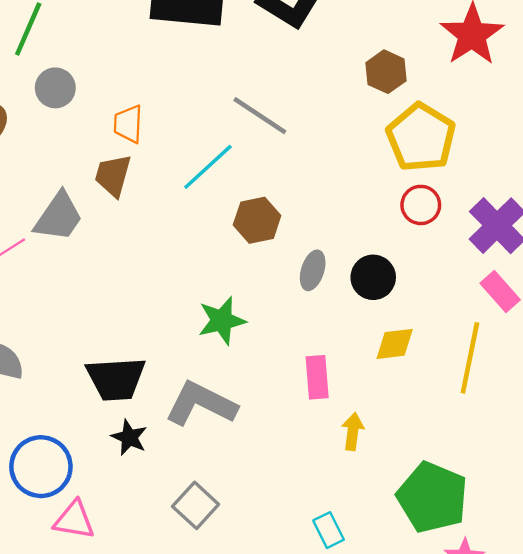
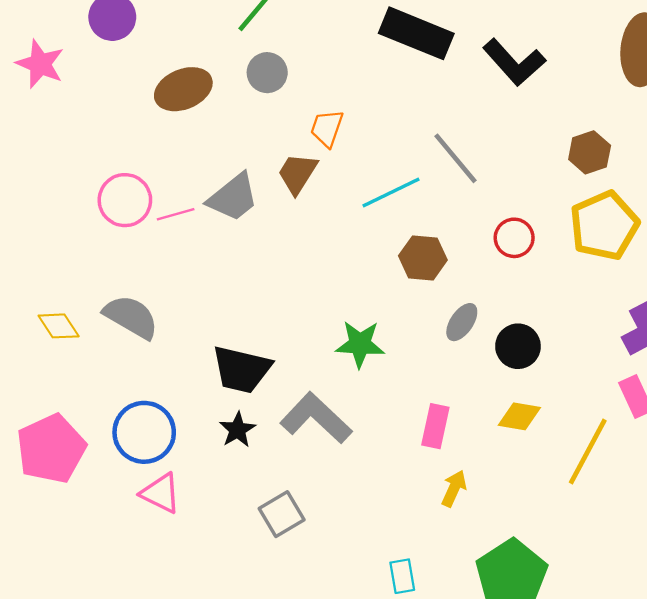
red circle: (421, 205) -> (514, 238), moved

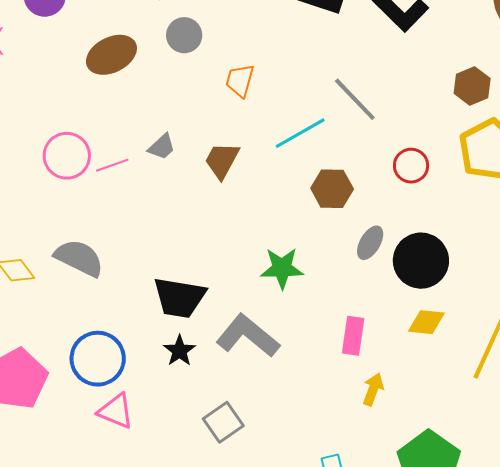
brown trapezoid: (297, 173) -> (222, 160), moved
gray trapezoid: (233, 197) -> (162, 147), size x0.6
black circle: (518, 346) -> (421, 261), size x1.4

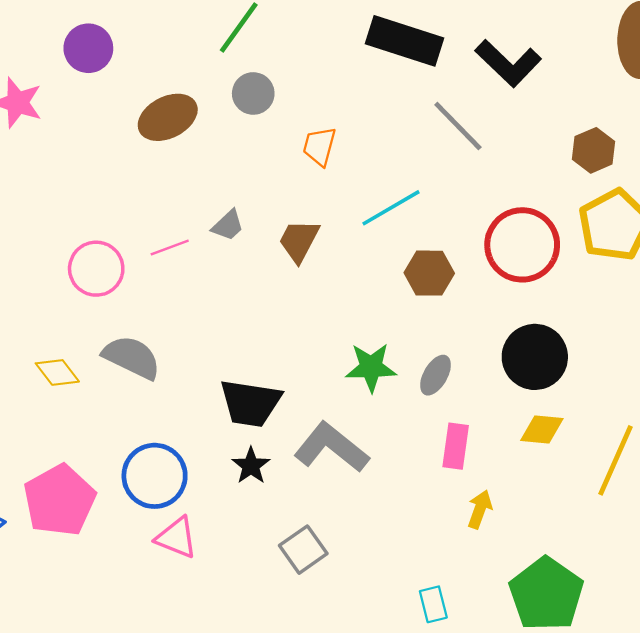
gray line: (355, 99) -> (458, 126), moved
pink circle: (67, 156) -> (96, 269), moved
red circle: (411, 166) -> (522, 245), size x1.8
gray ellipse: (370, 243) -> (435, 375), moved

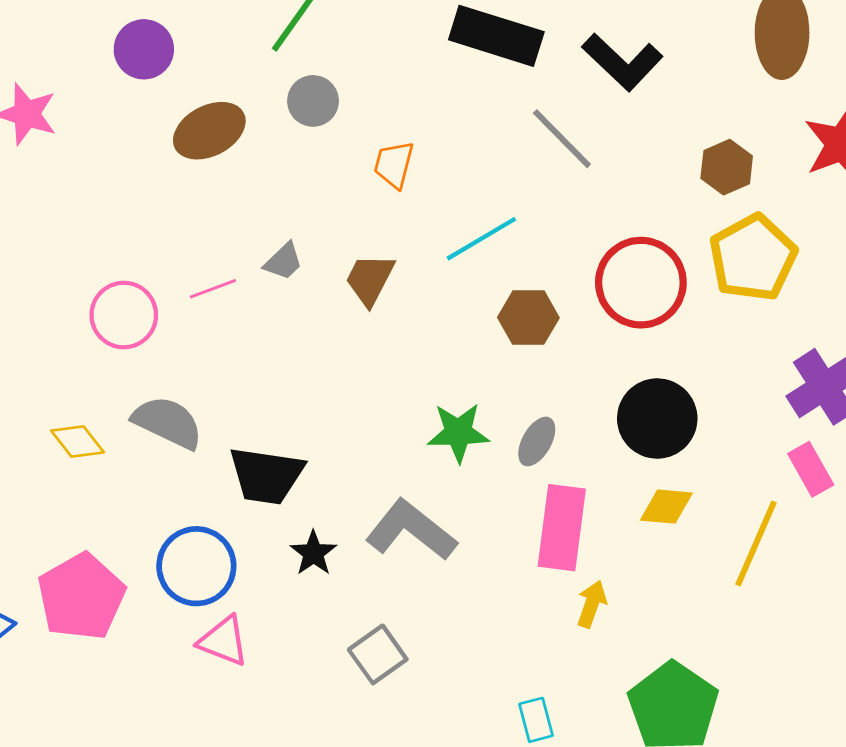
purple circle: (88, 48) -> (144, 49), moved
black trapezoid: (250, 403) -> (266, 476), moved
pink rectangle: (456, 446) -> (562, 528), size x1.5

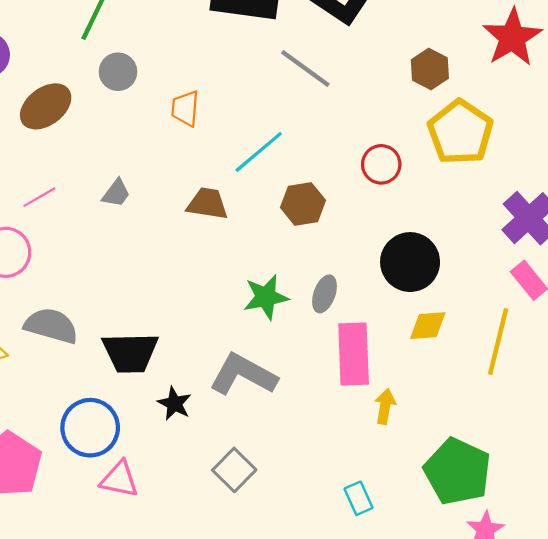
brown trapezoid: (370, 279) -> (207, 204), moved, turned 81
red circle: (641, 283) -> (381, 164), size x0.6
pink line: (213, 289) -> (39, 197), moved

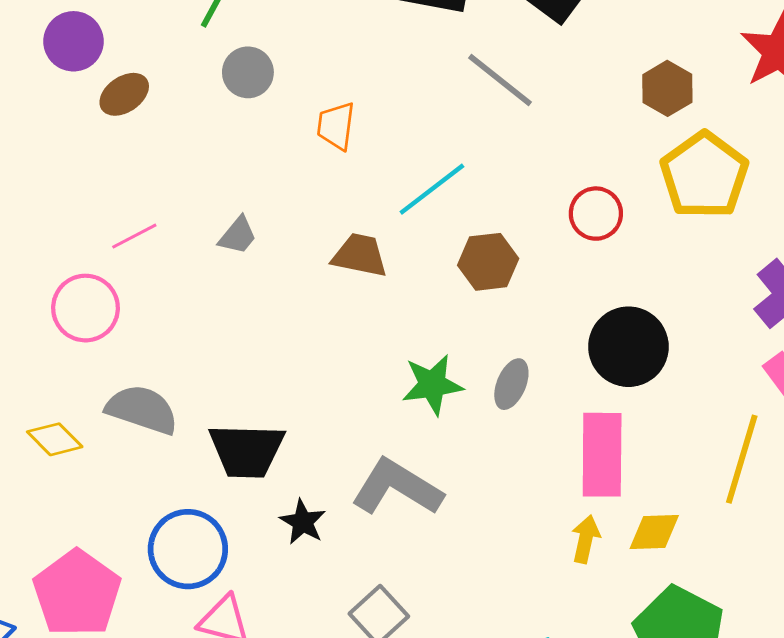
brown ellipse: (46, 106) -> (124, 94), moved, size x0.7
yellow diamond: (428, 326) -> (654, 532), moved
pink rectangle: (354, 354) -> (602, 455), moved

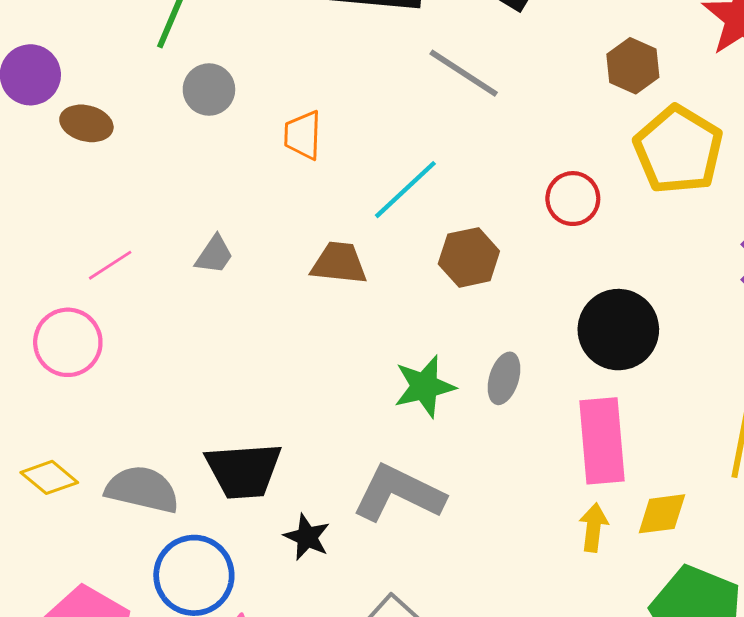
brown ellipse: (124, 94) -> (86, 123), turned 54
gray semicircle: (142, 410) -> (142, 489), moved

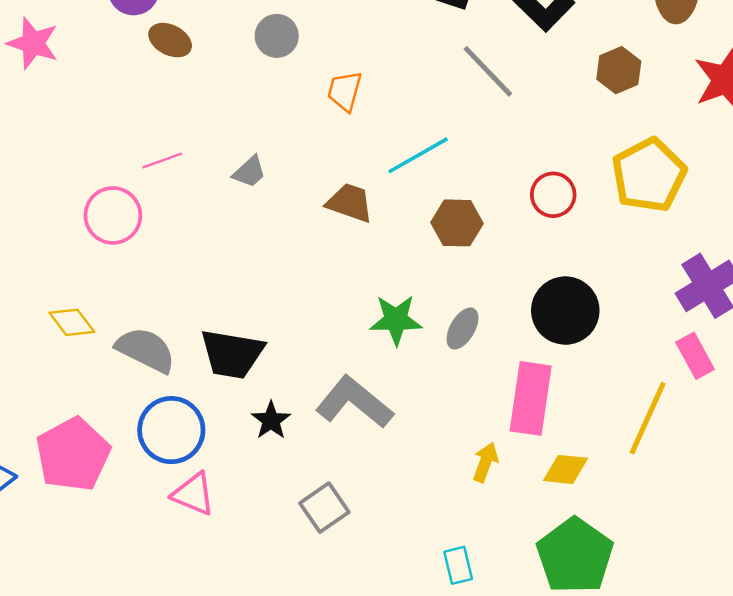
brown hexagon: (633, 66) -> (619, 70), moved
yellow arrow: (593, 527) -> (485, 462), moved

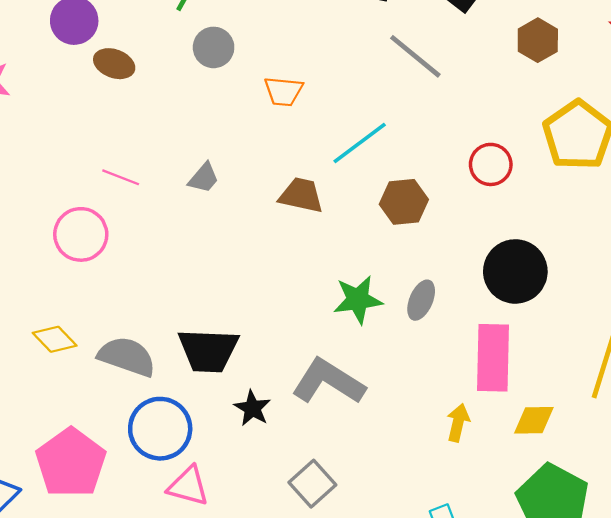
orange trapezoid: (345, 91) -> (284, 91), turned -93
pink line: (162, 160) -> (121, 177), turned 48

